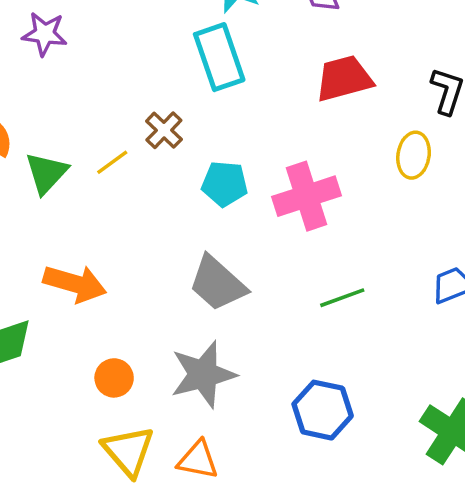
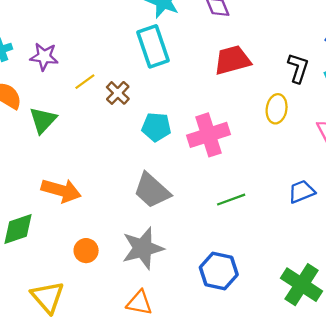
purple star: (45, 34) -> (44, 57), moved
yellow line: (112, 162) -> (85, 82), moved
yellow triangle: (128, 451) -> (47, 297), moved

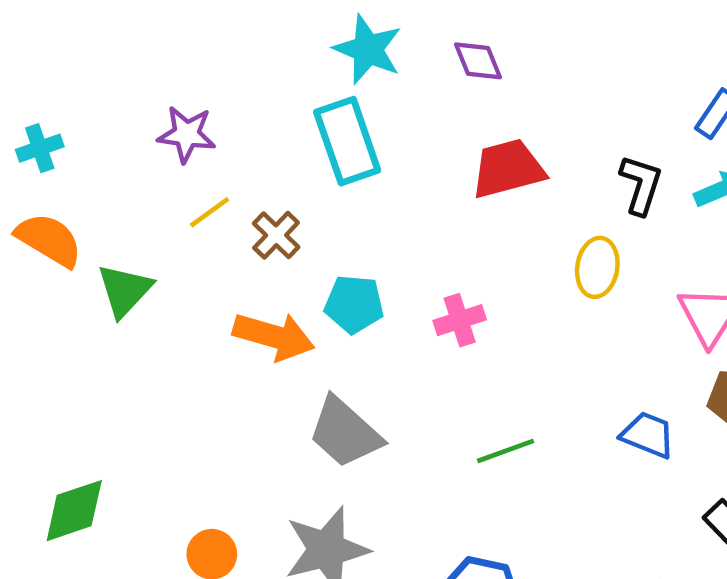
purple star: (44, 57) -> (187, 134), moved
pink cross: (209, 135) -> (460, 320), size x0.6
orange arrow: (61, 190) -> (274, 336), moved
blue trapezoid: (302, 192) -> (648, 435), turned 44

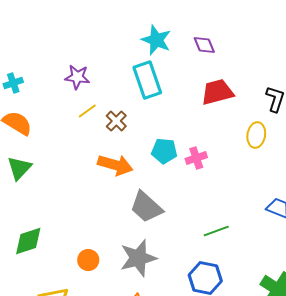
green triangle: (125, 290) -> (19, 168), moved
cyan pentagon: (354, 304) -> (164, 151), moved
green line: (506, 451) -> (216, 231), moved

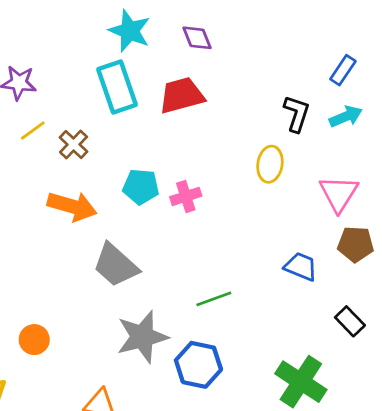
red trapezoid: (217, 92) -> (182, 95), moved
gray star: (138, 258) -> (142, 337), moved

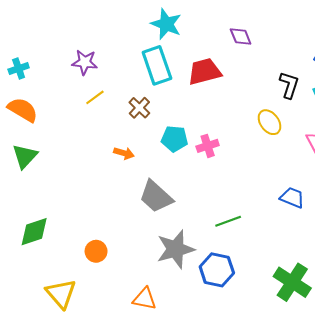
purple diamond: (197, 38) -> (241, 36), moved
brown cross: (74, 145) -> (139, 108), moved
yellow ellipse: (270, 164) -> (270, 122), turned -45
orange arrow: (72, 206) -> (124, 153), size x0.6

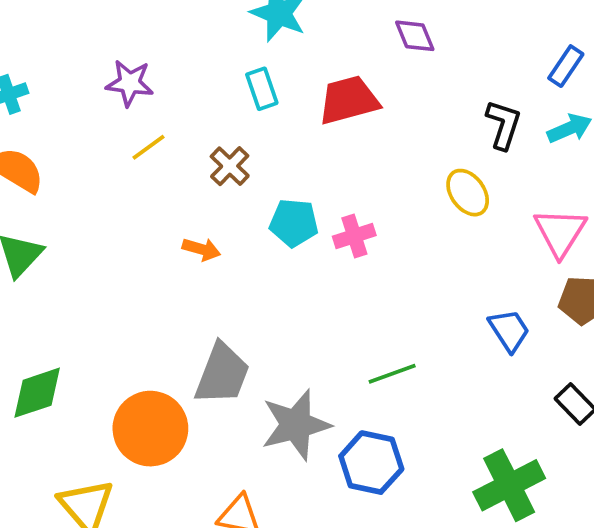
cyan rectangle: (157, 65) -> (262, 89), size x0.6
gray trapezoid: (156, 197) -> (222, 374), moved, turned -111
blue trapezoid: (292, 198) -> (509, 330), turned 35
orange circle: (96, 251) -> (150, 429), size x1.8
green cross: (292, 282) -> (509, 485), turned 30

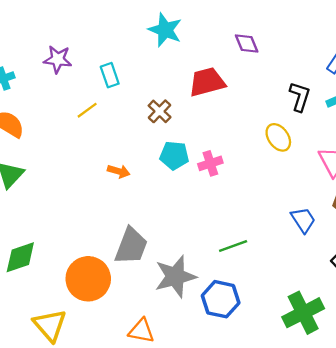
purple star: (130, 83) -> (58, 59), moved
cyan rectangle: (262, 89) -> (110, 75), moved
brown cross: (230, 166) -> (160, 111), moved

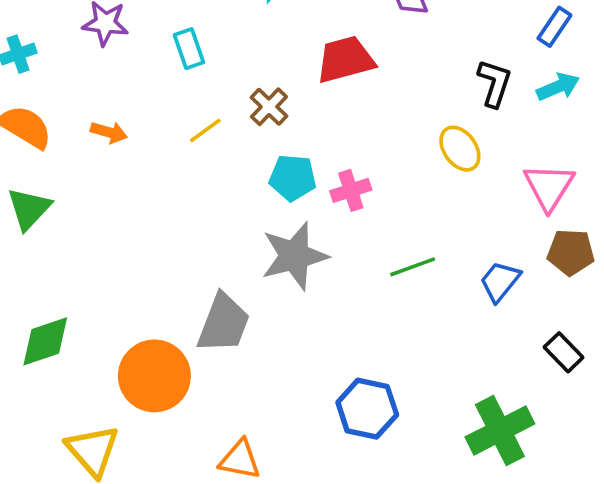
yellow line: (87, 110) -> (205, 130), moved
orange arrow: (119, 171) -> (109, 132), moved
blue trapezoid: (303, 220) -> (500, 281), turned -108
green line: (233, 246) -> (413, 267), moved
gray star: (175, 277) -> (294, 256), moved

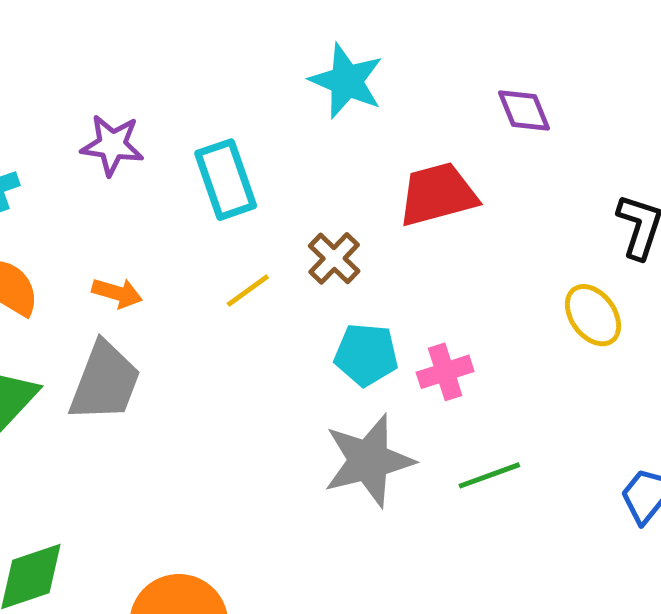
cyan rectangle: (189, 49) -> (226, 180), size x1.4
green line: (413, 267) -> (489, 475), moved
gray trapezoid: (223, 323) -> (105, 382), moved

